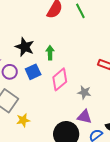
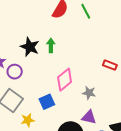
green arrow: (50, 53) -> (51, 45), moved
blue square: (33, 72) -> (47, 102), moved

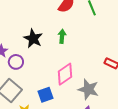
green arrow: (51, 45) -> (62, 36), moved
gray star: (89, 93) -> (88, 89), size x1.5

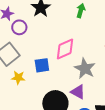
green arrow: (62, 36) -> (81, 11), moved

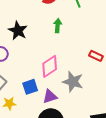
purple triangle: (78, 92) -> (50, 96), moved, turned -35

